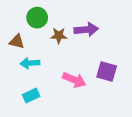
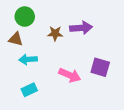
green circle: (37, 18) -> (25, 17), moved

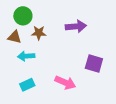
brown star: (55, 33) -> (39, 33), moved
pink arrow: (70, 75) -> (65, 83), moved

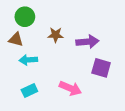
purple arrow: (76, 26) -> (87, 42), moved
brown star: (39, 33) -> (56, 35), moved

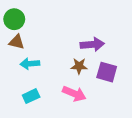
green circle: (25, 17) -> (14, 19), moved
brown star: (56, 35) -> (79, 66), moved

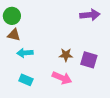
purple arrow: (92, 44) -> (90, 15), moved
cyan rectangle: (31, 96) -> (26, 80), turned 48

